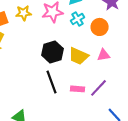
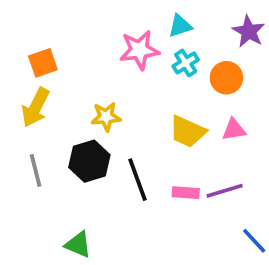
yellow star: (24, 13) -> (106, 117), moved
black hexagon: (53, 52) -> (89, 161), moved
purple line: (99, 88) -> (225, 191), turned 30

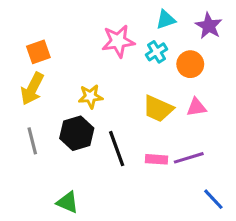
cyan triangle: (180, 26) -> (166, 20), moved

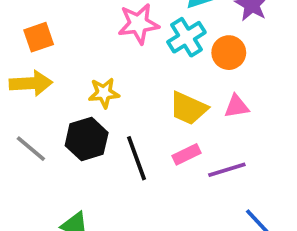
cyan cross: (157, 52) -> (186, 37), size x1.4
yellow arrow: (32, 89) -> (31, 83), turned -120
gray line: (32, 141) -> (31, 149), turned -36
pink rectangle: (157, 159) -> (186, 154), moved, turned -30

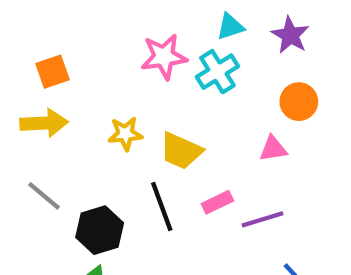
orange circle: (229, 53) -> (299, 102), moved
yellow trapezoid: (188, 108) -> (181, 151), moved
black hexagon: (87, 139) -> (100, 230), moved

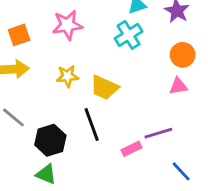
pink star: (164, 57) -> (67, 25), moved
pink triangle: (273, 149) -> (178, 86), moved
pink rectangle: (217, 202) -> (131, 149), moved

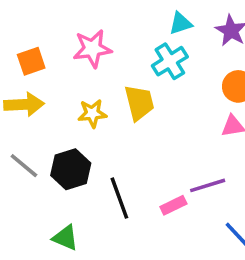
yellow trapezoid: (104, 88) -> (139, 103), moved, turned -128
black line: (92, 125) -> (119, 198), moved
black hexagon: (50, 140) -> (71, 169), moved

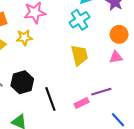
yellow trapezoid: (139, 103) -> (79, 55), moved
yellow star: (92, 113) -> (24, 37), moved

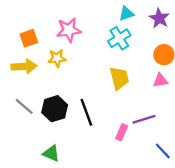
black line: (50, 99) -> (86, 112), moved
pink rectangle: (82, 103) -> (122, 132), turned -40

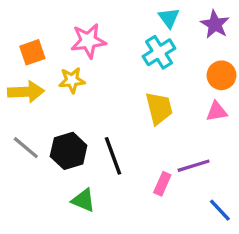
cyan triangle: (126, 14) -> (169, 18), turned -49
green triangle: (51, 153) -> (83, 200), moved

